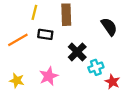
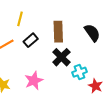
brown rectangle: (66, 15) -> (58, 32), moved
black rectangle: (45, 34) -> (31, 40), turned -48

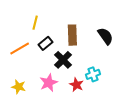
black cross: (61, 57) -> (63, 60), moved
red star: (95, 86) -> (76, 85), moved

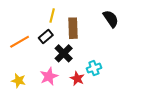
yellow line: (35, 23) -> (52, 16), moved
black semicircle: (105, 36) -> (111, 19), moved

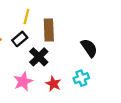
black semicircle: (111, 19) -> (89, 48), moved
cyan cross: (94, 68) -> (81, 78), moved

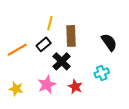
black semicircle: (89, 48) -> (109, 42), moved
cyan cross: (81, 78) -> (102, 73), moved

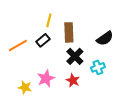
black semicircle: (109, 42) -> (105, 38), turned 90
black cross: (62, 61) -> (75, 56), moved
yellow star: (16, 89) -> (25, 87), moved

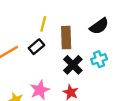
black semicircle: (105, 38) -> (99, 26), moved
cyan cross: (98, 67) -> (99, 59), moved

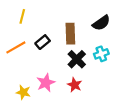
yellow line: (43, 24) -> (22, 16), moved

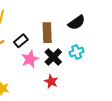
pink star: (46, 83) -> (30, 59), moved

